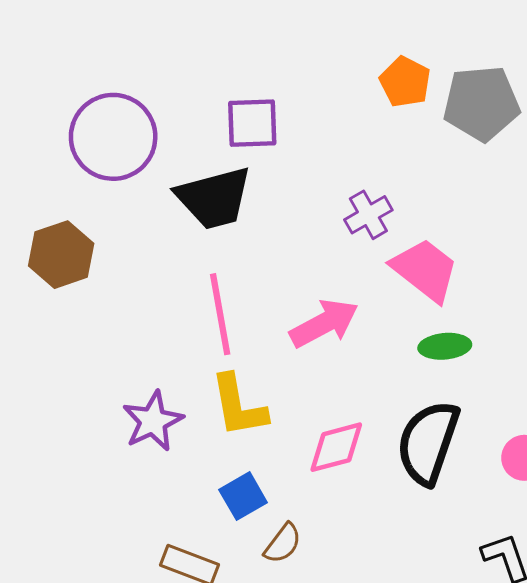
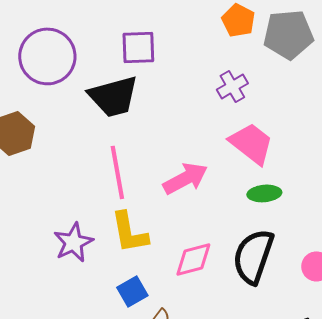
purple cross: (368, 215) -> (232, 86), moved

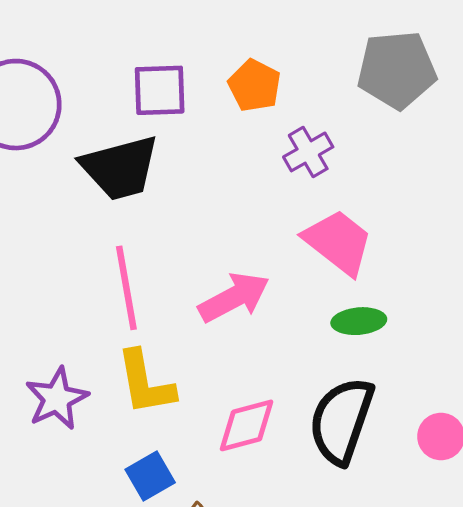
orange pentagon: (238, 20) -> (254, 86), moved

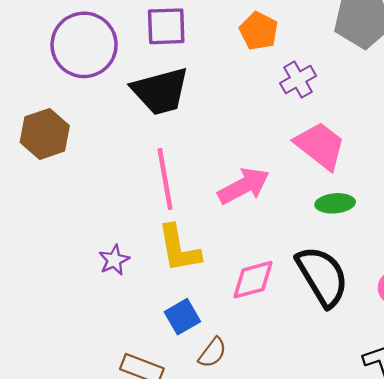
purple square: (160, 90) -> (166, 26), moved
purple star: (57, 399) -> (114, 260), size x0.7
black semicircle: (341, 421) -> (322, 276), turned 130

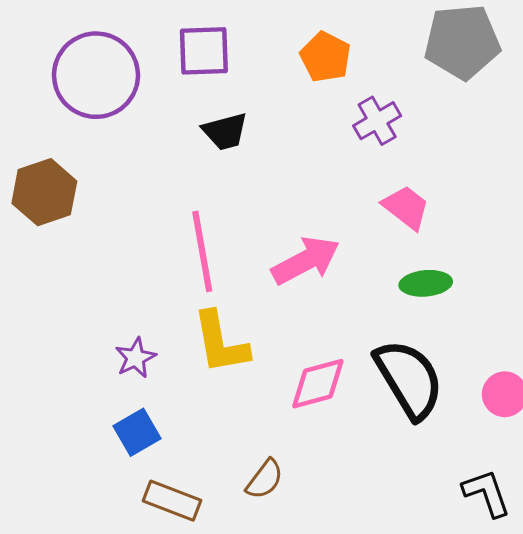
black trapezoid: (160, 91) -> (225, 131), moved, size x0.6
pink trapezoid: (320, 146) -> (406, 207), size x0.7
blue square: (182, 317) -> (137, 432), moved

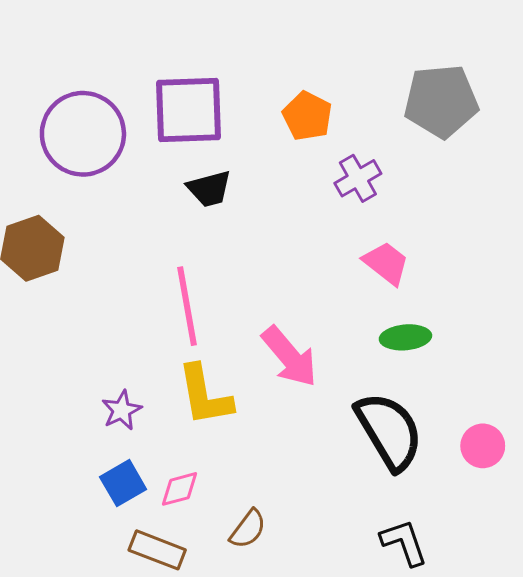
purple square: (204, 51) -> (188, 110), size x1.4
pink arrow: (306, 261) -> (290, 357), moved, turned 78
pink diamond: (318, 384) -> (180, 489), moved, size x0.7
black L-shape: (487, 493) -> (404, 542), moved

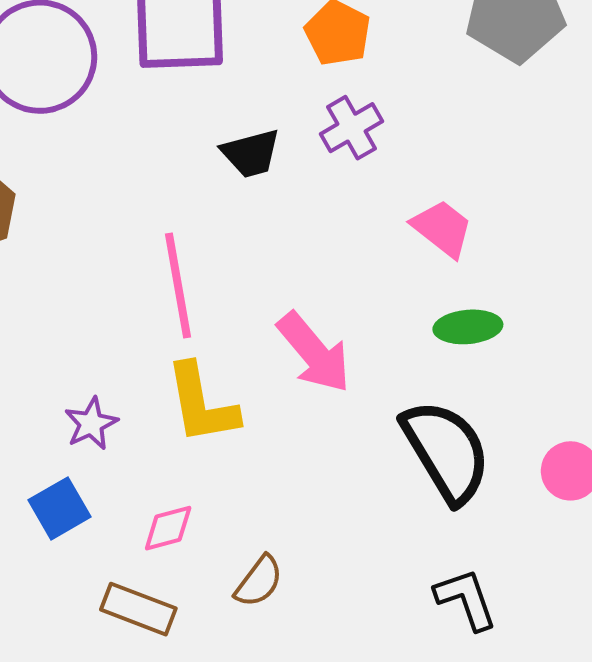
purple cross: (358, 178) -> (352, 128), moved
black trapezoid: (209, 189) -> (251, 153), moved
blue square: (123, 483) -> (60, 508), moved

